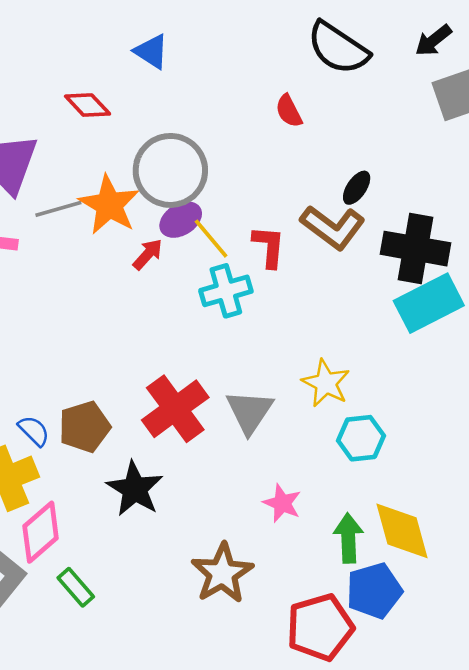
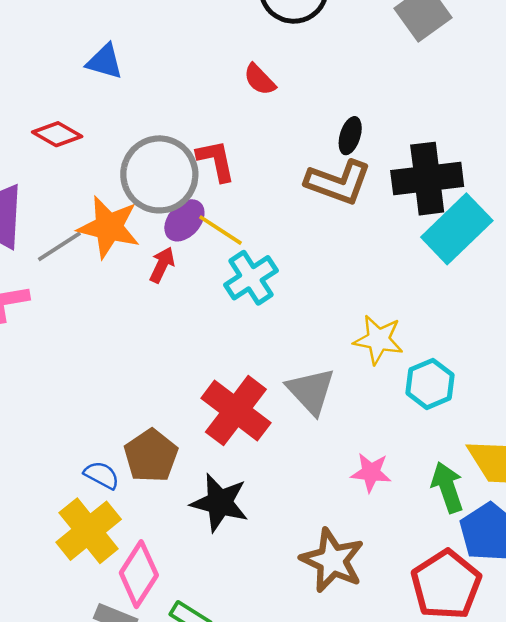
red L-shape: (269, 247) -> (216, 160), moved

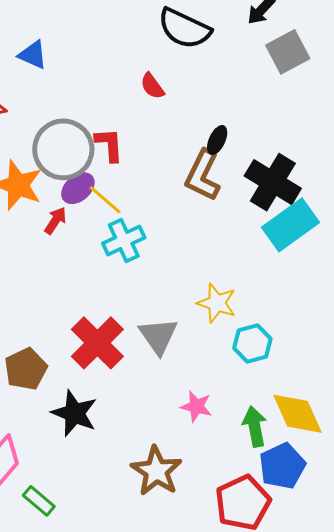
black cross: (427, 179) -> (273, 182), turned 30
brown L-shape: (338, 182) -> (203, 175), turned 88

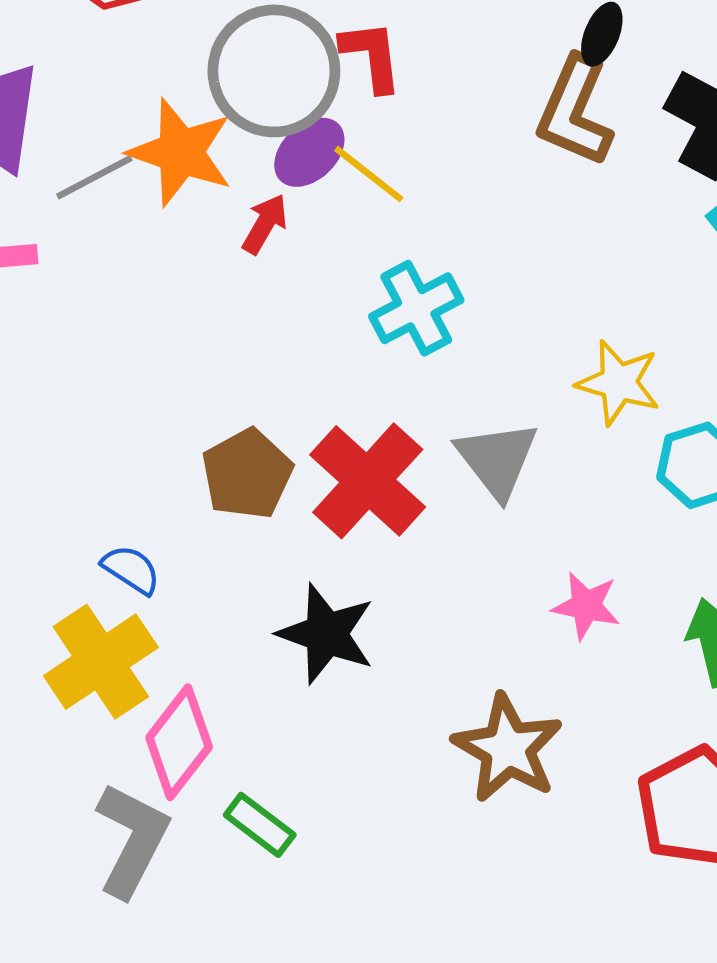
cyan cross: (124, 240) -> (416, 308), moved
brown pentagon: (26, 369) -> (247, 474), moved

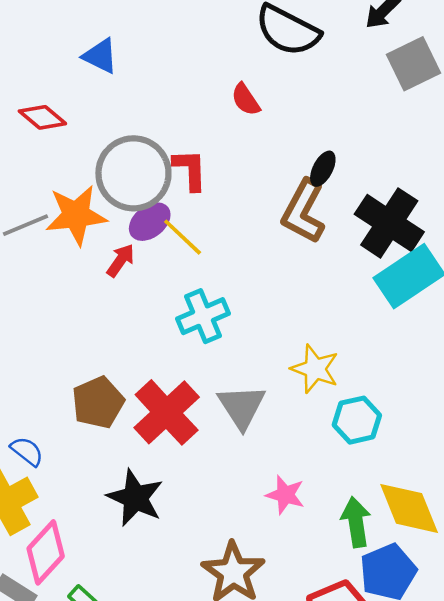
orange star: (181, 152) -> (76, 215), turned -30

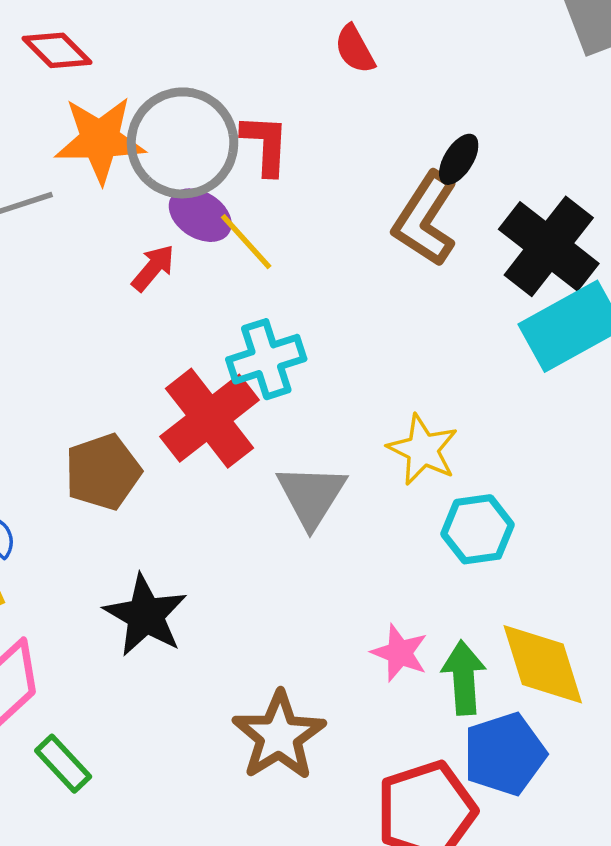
orange star: (76, 215) -> (100, 140), moved
purple ellipse: (150, 222) -> (200, 215), turned 66
red cross: (167, 412) -> (210, 418), moved
pink star: (285, 495) -> (400, 653), moved

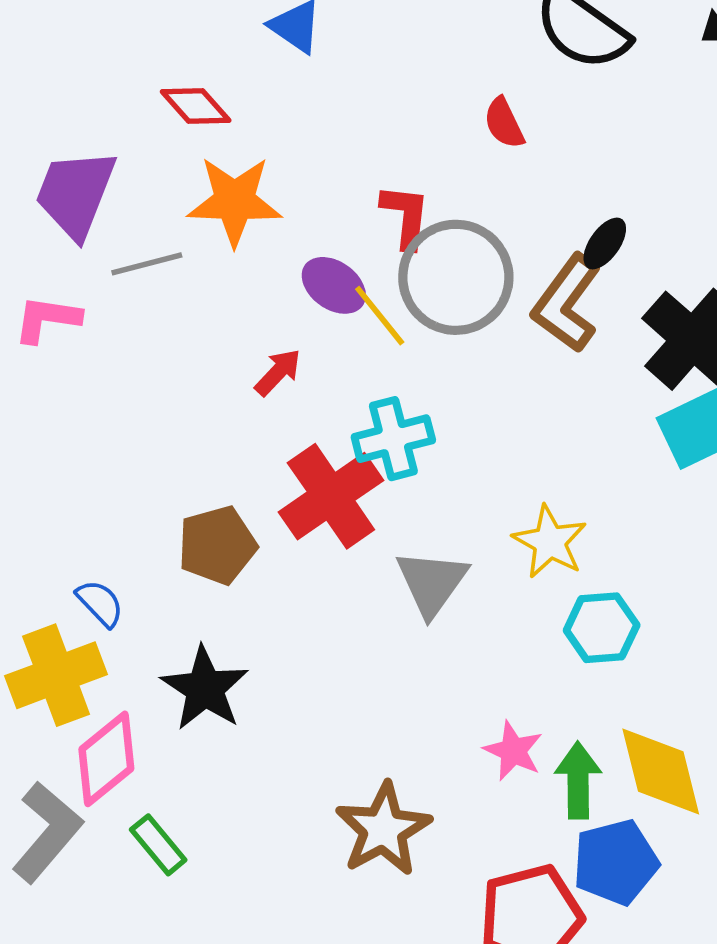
gray circle: (183, 143) -> (456, 277), moved
red arrow: (153, 268) -> (278, 372), moved
black star: (146, 615) -> (205, 688), moved

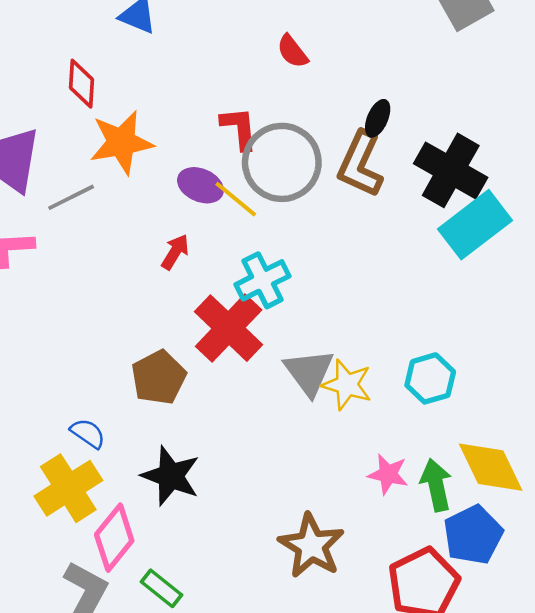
red diamond: (196, 106) -> (82, 84), turned 57
yellow star: (550, 542) -> (347, 385), moved

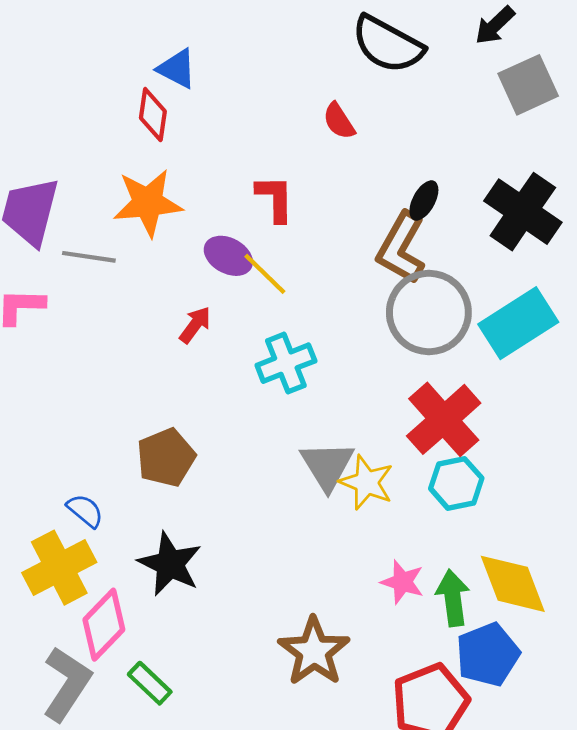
red diamond: (82, 84) -> (153, 115), moved
gray circle: (282, 162) -> (429, 313), moved
black cross: (451, 170) -> (523, 212), moved
gray line: (71, 197) -> (89, 257), turned 30
red cross: (229, 328) -> (444, 419), moved

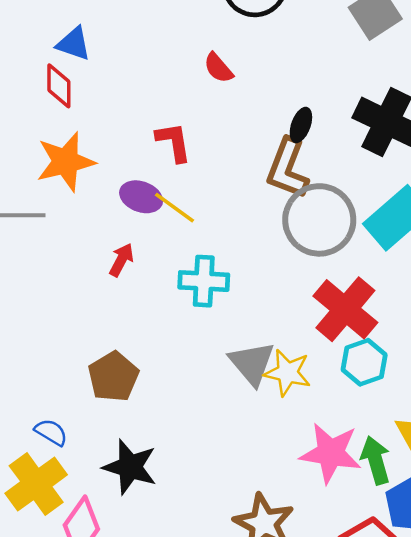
cyan cross: (286, 363) -> (204, 281), turned 33
pink star: (402, 582) -> (331, 453), size x1.6

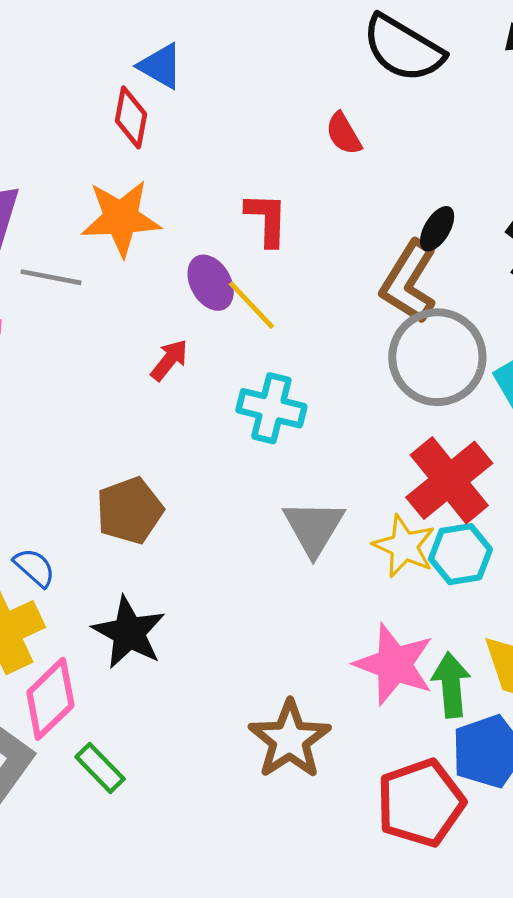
purple ellipse: (141, 197) -> (211, 283), turned 30
yellow star: (287, 373) -> (404, 546), moved

